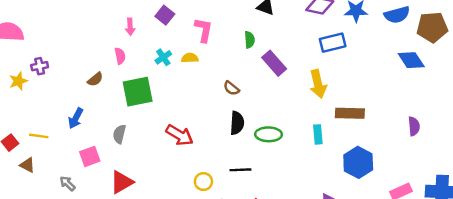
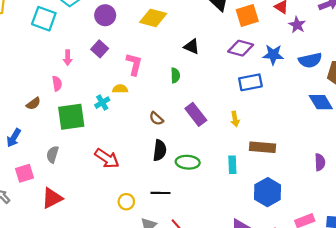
cyan cross: (163, 57) -> (102, 103), moved
purple rectangle: (274, 63) -> (196, 114), moved
yellow arrow: (318, 84) -> (235, 119), size x0.6

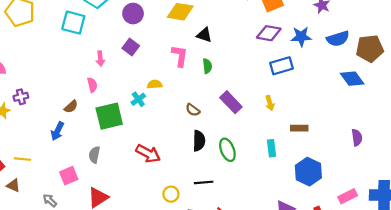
black triangle: (192, 46) -> (204, 35), moved
pink L-shape: (134, 64) -> (180, 56), moved
blue arrow: (14, 138) -> (57, 131), moved
brown rectangle: (262, 147) -> (299, 128), size x0.7
green ellipse: (188, 162) -> (227, 150), turned 70

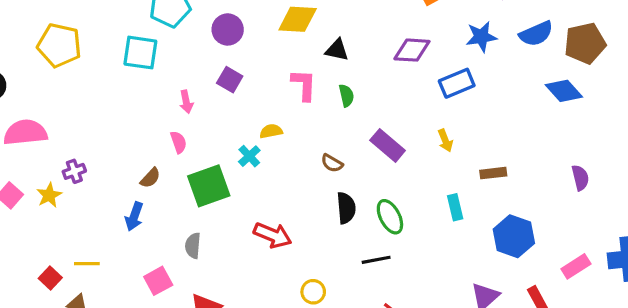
purple diamond: (269, 33) -> (412, 50), moved
black line: (204, 182) -> (376, 260), moved

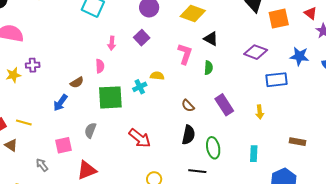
brown rectangle: (493, 173) -> (297, 142), moved

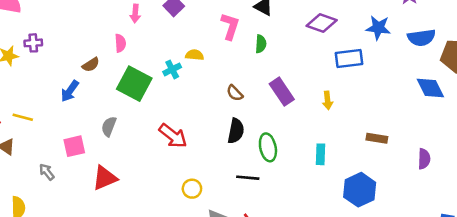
green square: (110, 97) -> (134, 84), turned 32

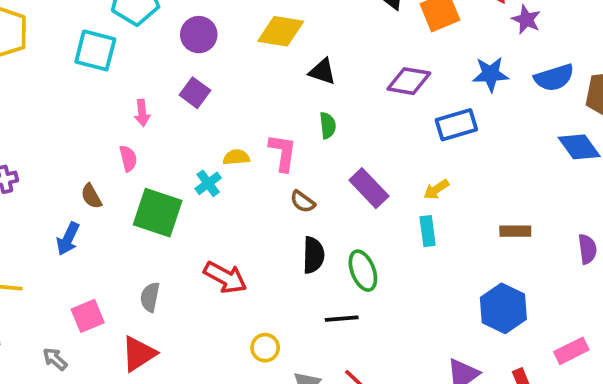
pink L-shape: (230, 26) -> (283, 152), moved
brown semicircle: (91, 65) -> (91, 196), turned 102
yellow arrow: (328, 100) -> (436, 189), turned 72
gray semicircle: (109, 126) -> (150, 297), moved
cyan rectangle: (321, 154) -> (428, 231), moved

